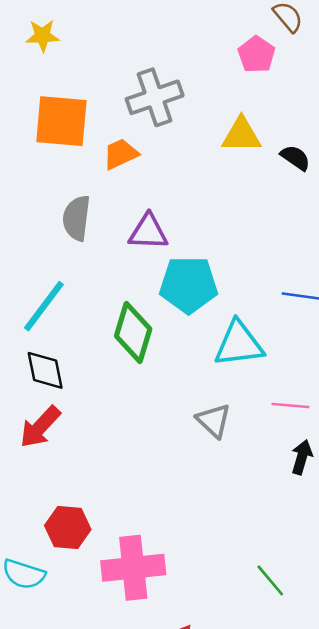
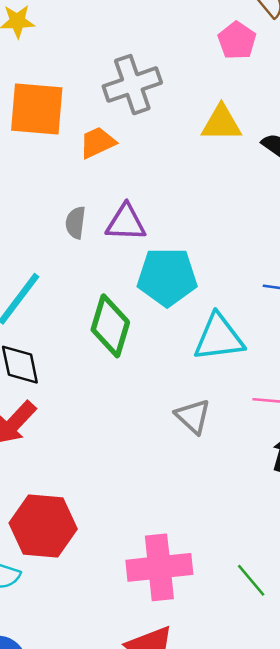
gray semicircle: (77, 218) -> (75, 223), moved, size x0.7
red hexagon: (68, 528) -> (43, 526), size x1.4
pink cross: (133, 568) -> (159, 567), moved

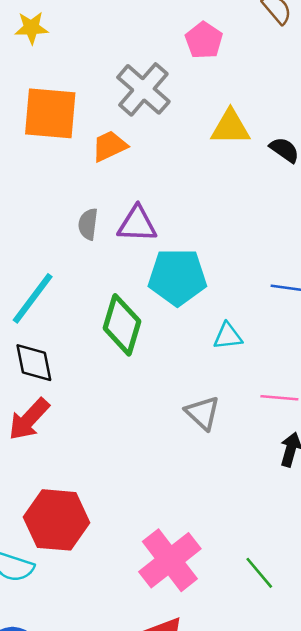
pink pentagon: (237, 41) -> (204, 40), moved
gray cross: (132, 85) -> (143, 89), turned -30
cyan triangle: (219, 338) -> (228, 336), size x0.6
pink cross: (159, 567) -> (170, 560), turned -32

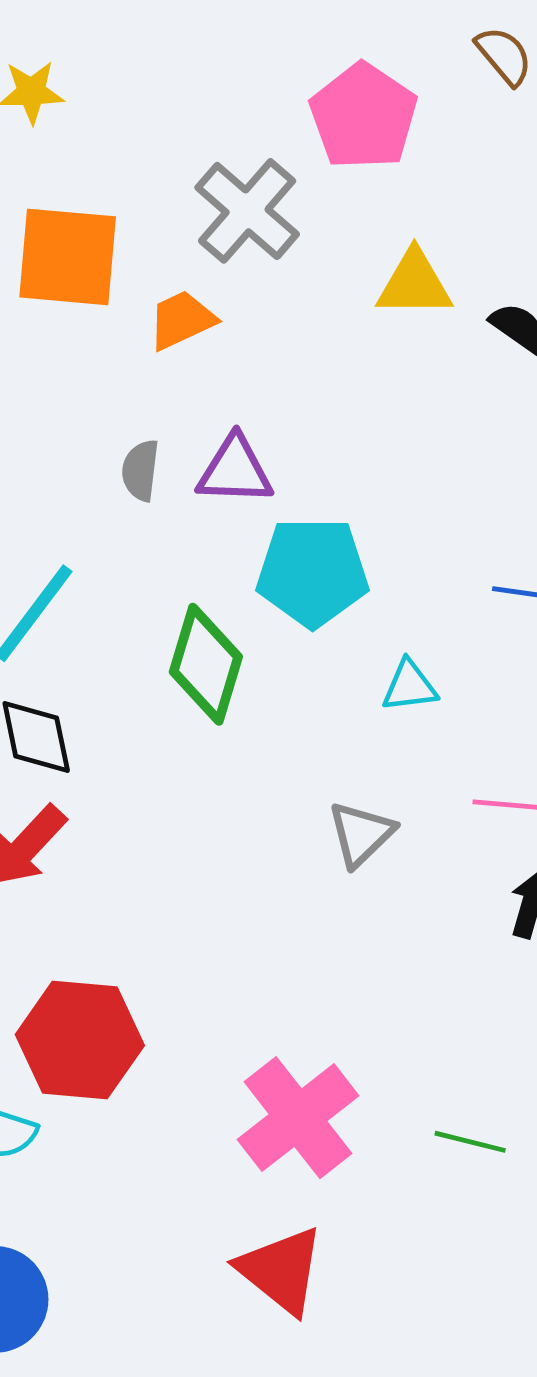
pink pentagon: (204, 40) -> (363, 116), size x1.5
gray triangle: (203, 413) -> (361, 834), turned 33
green line: (259, 573) -> (470, 1142), turned -36

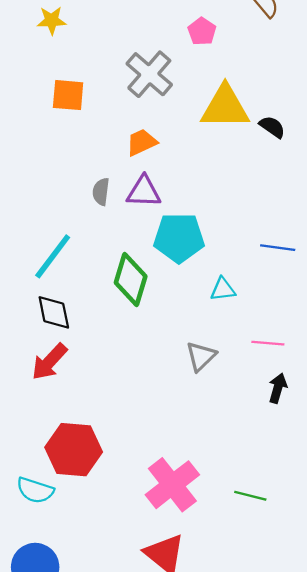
pink pentagon: (363, 116) -> (202, 31), size x0.6
orange square: (68, 257) -> (68, 95), size x0.7
yellow triangle: (414, 284) -> (225, 107), size x1.4
orange trapezoid: (182, 320) -> (142, 142), moved

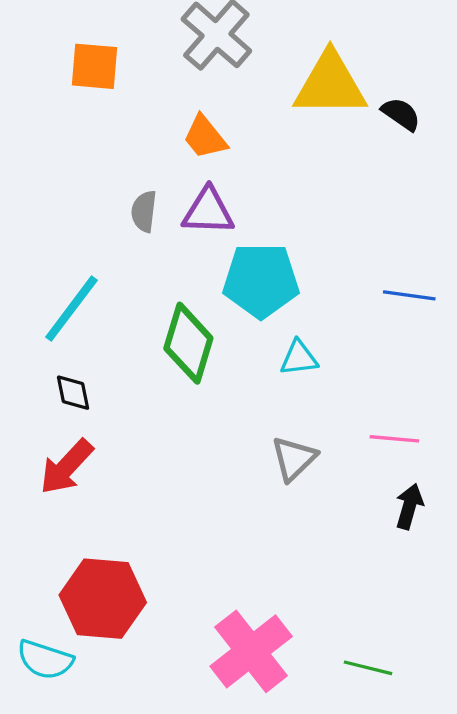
orange trapezoid: (142, 142) -> (205, 137), turned -104
cyan triangle: (223, 289) -> (299, 358), moved
black diamond: (54, 312) -> (73, 393), size x0.7

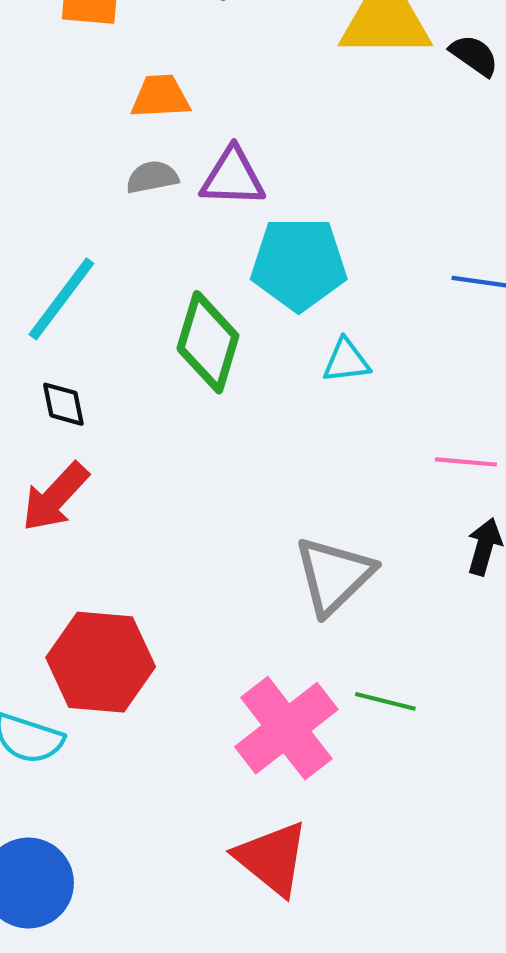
orange trapezoid: (205, 137) -> (160, 97), moved, turned 126
gray semicircle: (144, 211) -> (152, 177), turned 72
gray triangle: (294, 459) -> (334, 575), moved, size x1.4
green line: (368, 668) -> (385, 701), moved

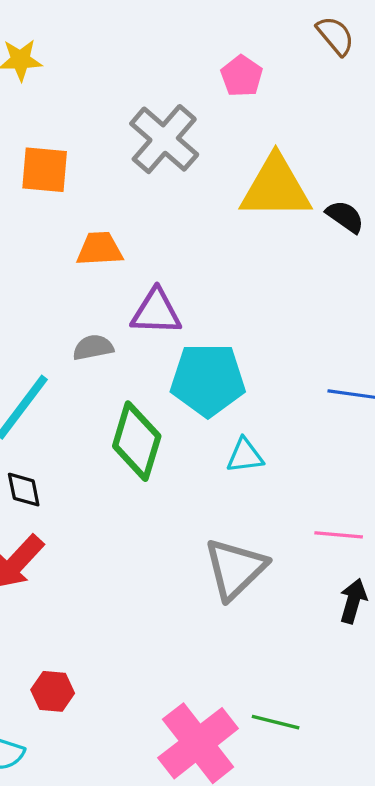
gray semicircle: (152, 177) -> (93, 347), moved
gray triangle: (334, 575) -> (235, 569), moved
red hexagon: (101, 662) -> (53, 691), size x0.5

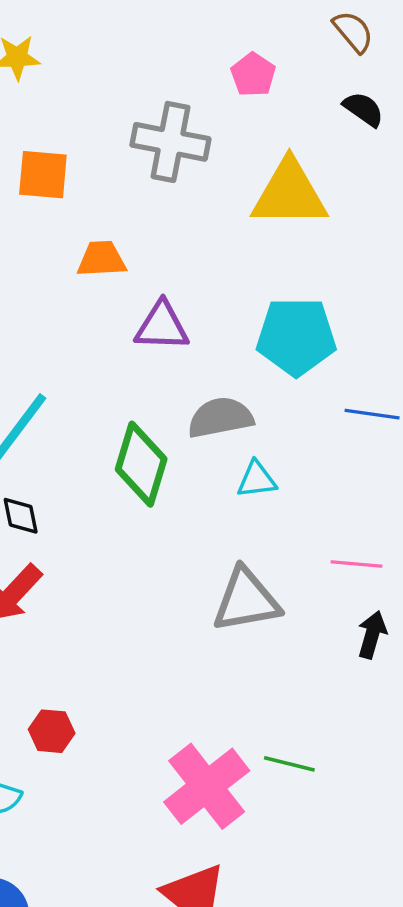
gray cross: (164, 139) -> (170, 142), turned -30
black semicircle: (345, 217) -> (363, 109), moved
gray semicircle: (93, 347) -> (220, 418), moved, size x1.5
cyan pentagon: (208, 380) -> (296, 337), moved
gray triangle: (235, 569) -> (246, 600), turned 34

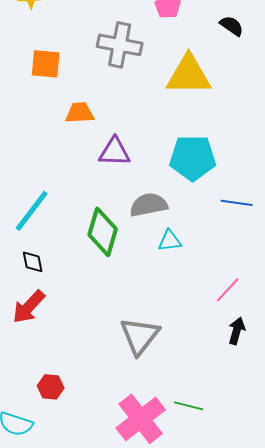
pink line: (357, 564) -> (228, 290), turned -52
gray triangle: (246, 600) -> (140, 336), moved, turned -42

